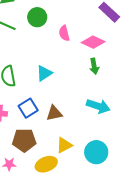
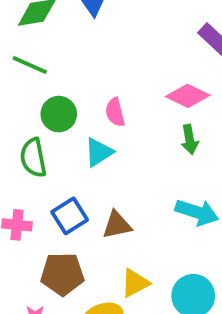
green circle: (37, 17) -> (59, 114), moved
pink semicircle: (64, 33) -> (115, 112), moved

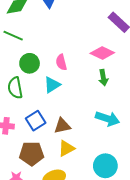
yellow triangle: (135, 283) -> (66, 148), moved

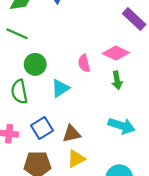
pink semicircle: (61, 62) -> (84, 63), moved

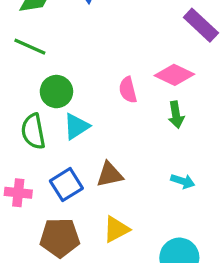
cyan triangle: (60, 88) -> (76, 126), moved
cyan arrow: (122, 126) -> (183, 181), size x0.6
brown triangle: (72, 134) -> (110, 175), moved

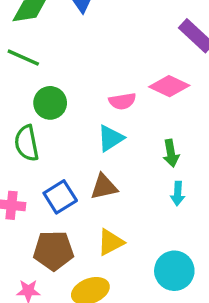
pink semicircle: (128, 90) -> (122, 101), turned -85
green arrow: (176, 115) -> (171, 153), moved
cyan triangle: (76, 126) -> (111, 138), moved
cyan arrow: (183, 181) -> (178, 194), turned 75

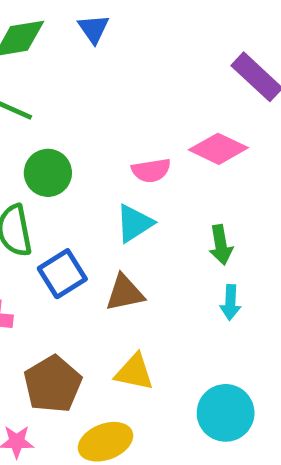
blue square: (60, 197) -> (62, 274), moved
yellow triangle: (111, 242) -> (134, 372), turned 40
brown pentagon: (53, 251) -> (53, 384), turned -30

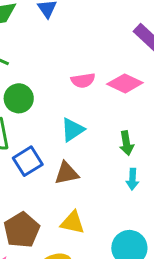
pink semicircle: (151, 170) -> (83, 80), moved

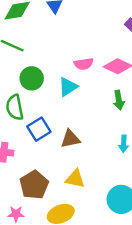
cyan triangle: (73, 130) -> (68, 87), moved
green arrow: (126, 143) -> (119, 100), moved

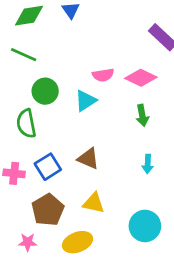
blue square: (39, 129) -> (48, 167), moved
brown triangle: (70, 139) -> (88, 159), turned 35

